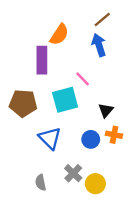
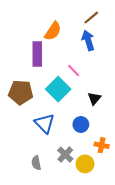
cyan square: (65, 100) -> (58, 89), turned -30
orange cross: (114, 135) -> (102, 145), moved

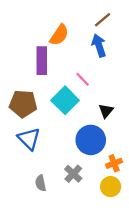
blue triangle: (45, 123) -> (29, 139), moved
blue circle: (81, 124) -> (91, 140), size x1.6
orange cross: (102, 145) -> (114, 163), turned -32
yellow circle: (85, 164) -> (111, 187), moved

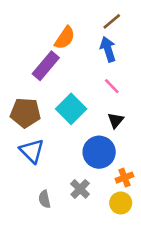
purple rectangle: (42, 61) -> (46, 66), turned 40
pink line: (83, 79) -> (112, 86), moved

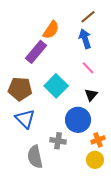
gray cross: (80, 189) -> (58, 141), moved, turned -35
gray semicircle: (44, 199) -> (35, 157), size x1.6

